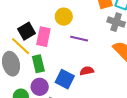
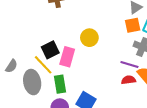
purple line: (79, 39) -> (129, 64), moved
red semicircle: (87, 71) -> (129, 80), moved

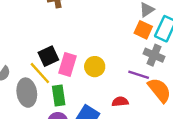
orange square: (133, 25) -> (143, 30), turned 35
yellow circle: (89, 38) -> (95, 67), moved
red semicircle: (129, 80) -> (120, 102), moved

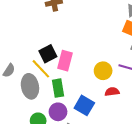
yellow circle: (95, 67) -> (103, 71), moved

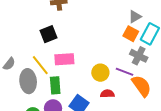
black square: (48, 54) -> (48, 34), moved
pink rectangle: (65, 61) -> (64, 59), turned 66

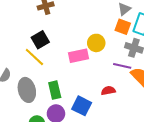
pink rectangle: (64, 59) -> (79, 56), moved
yellow line: (40, 65) -> (34, 57), moved
yellow circle: (100, 73) -> (96, 43), moved

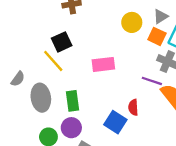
yellow circle: (96, 43) -> (132, 22), moved
red semicircle: (108, 91) -> (133, 107), turned -88
blue square: (82, 106) -> (115, 122), moved

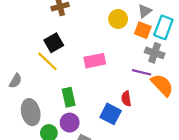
gray ellipse: (41, 98) -> (31, 112), moved

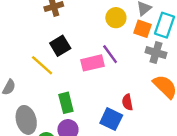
black square: (54, 43) -> (60, 46), moved
purple line: (142, 72) -> (110, 54), moved, turned 42

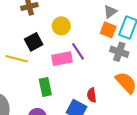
yellow circle: (116, 18) -> (61, 26), moved
yellow line: (42, 65) -> (17, 59), turned -30
green rectangle: (66, 103) -> (45, 87), moved

